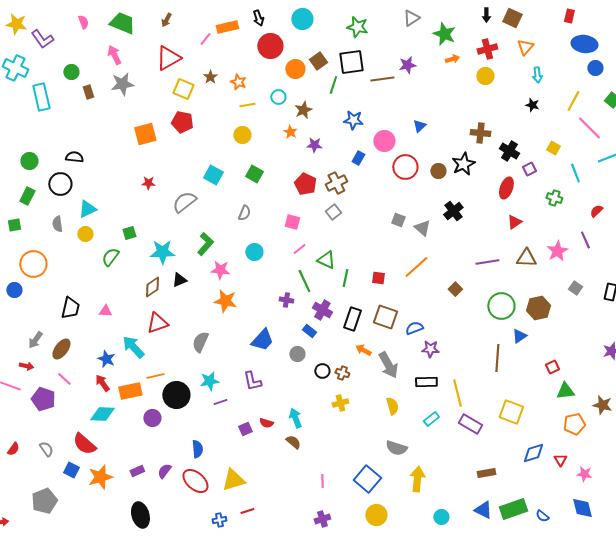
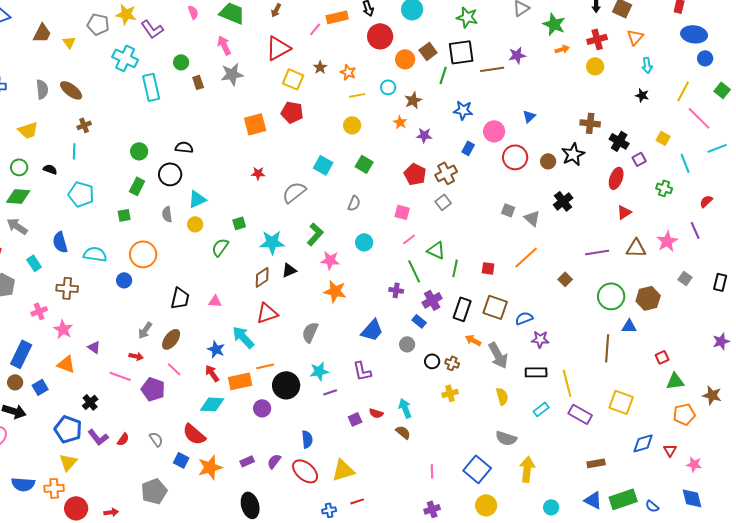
purple cross: (322, 310) -> (432, 300), turned 30
blue triangle: (519, 336) -> (629, 326), turned 35

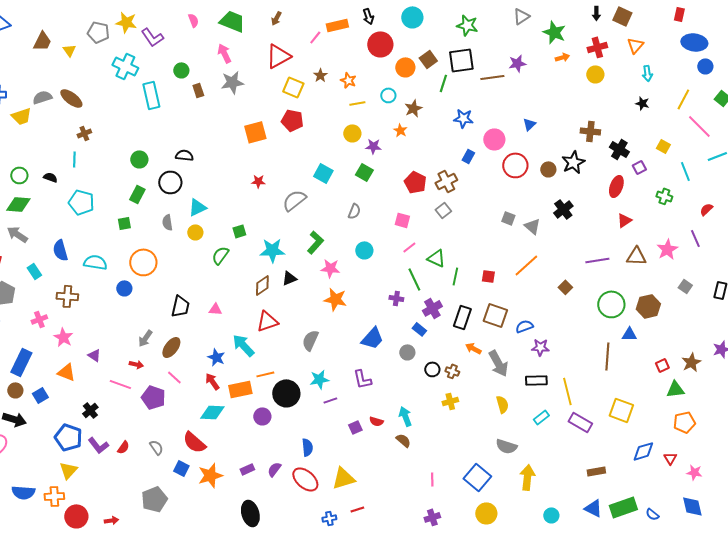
gray semicircle: (42, 89) -> (42, 97), turned -102
yellow trapezoid: (28, 130) -> (21, 116), moved
purple star: (424, 135) -> (373, 146), moved
brown star: (712, 395) -> (691, 362), moved, turned 30

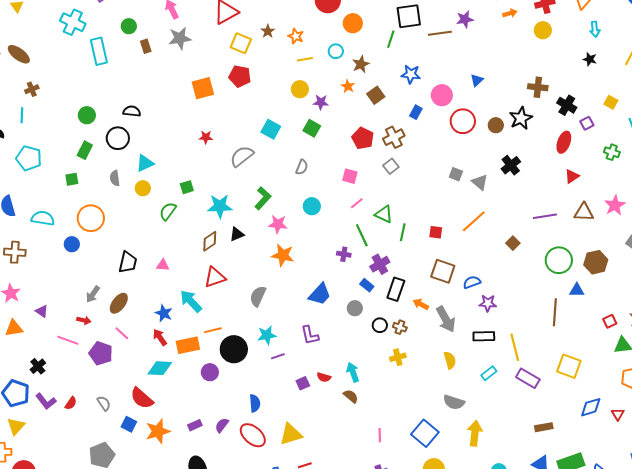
brown square: (428, 59) -> (376, 95), moved
black rectangle: (462, 317) -> (396, 289), moved
orange triangle: (66, 372) -> (14, 328), turned -30

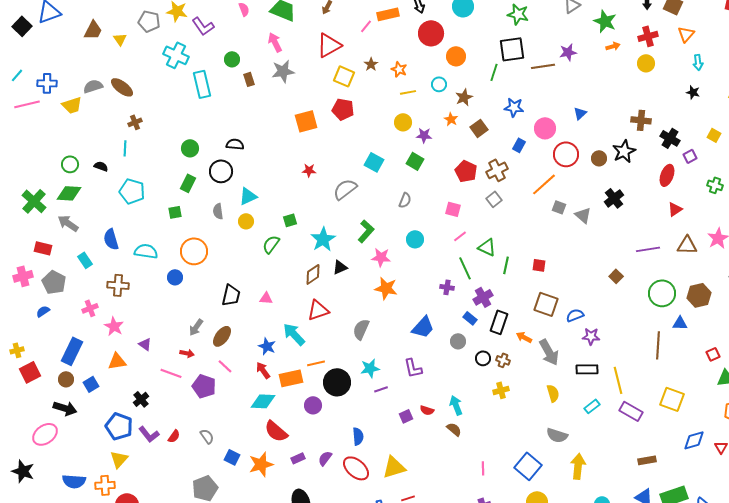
cyan star: (220, 206) -> (323, 239), turned -30
orange line: (474, 221) -> (544, 184), moved
red semicircle: (142, 398) -> (276, 431), moved

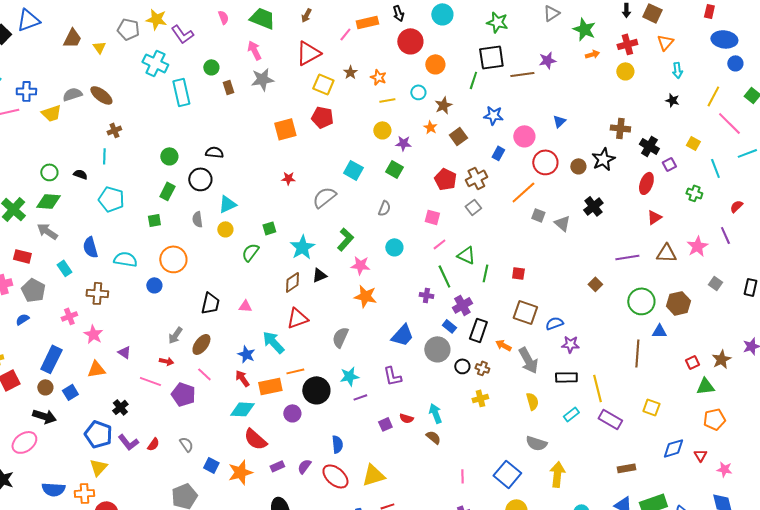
gray circle: (458, 341) -> (437, 349), size x1.6
yellow square: (672, 399) -> (651, 407), size x0.7

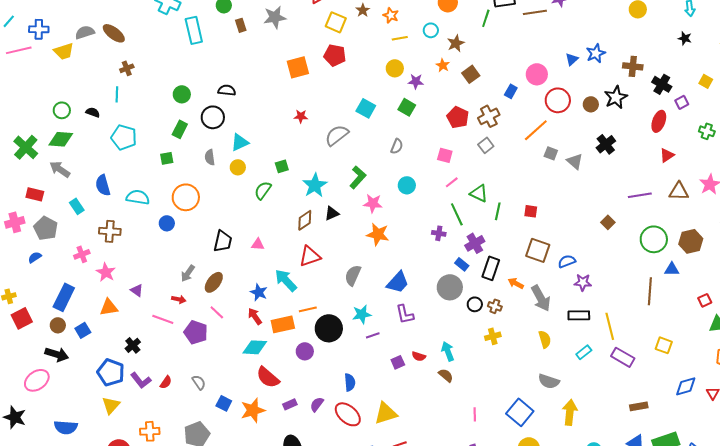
blue star: (493, 115) -> (596, 53), moved, turned -30
blue trapezoid: (402, 335) -> (398, 282), moved
orange cross: (84, 493) -> (150, 431), moved

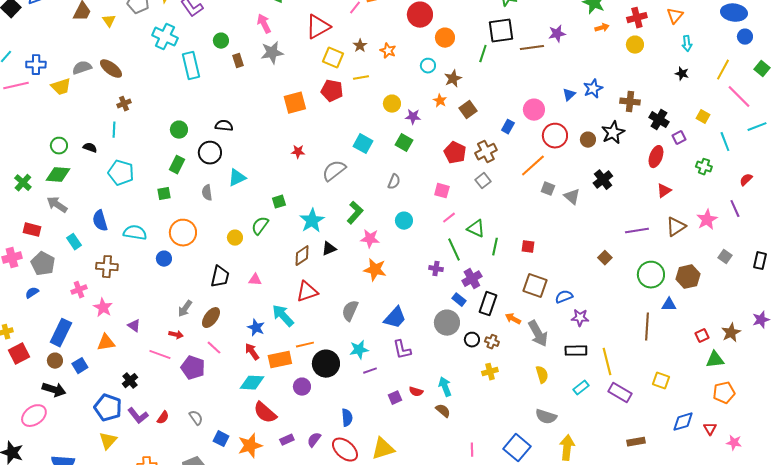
yellow line: (400, 38) -> (361, 78), moved
green cross: (26, 147) -> (23, 183), size x0.7
yellow circle: (238, 167) -> (235, 238), moved
brown triangle: (679, 191) -> (676, 227), turned -35

